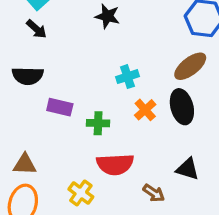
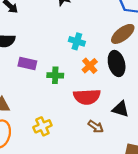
cyan cross: (127, 77) -> (77, 41), turned 35
red semicircle: (115, 164) -> (87, 97), moved
yellow cross: (81, 193) -> (42, 126), turned 30

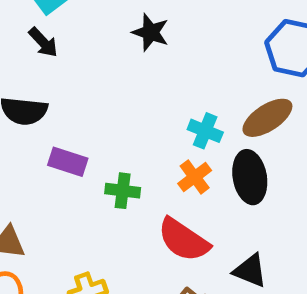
cyan cross: (77, 41) -> (205, 131), moved
red semicircle: (87, 97) -> (184, 240), turned 32

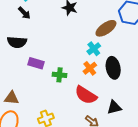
brown ellipse: (267, 118) -> (106, 28), moved
cyan cross: (205, 131) -> (94, 49), turned 32
black triangle: (250, 271) -> (114, 107), turned -35

